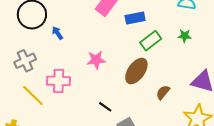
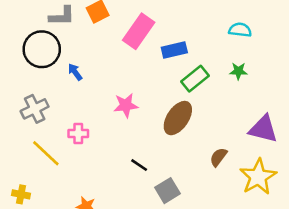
pink cross: (59, 81) -> (78, 134), size x0.7
brown semicircle: (163, 92) -> (218, 157), moved

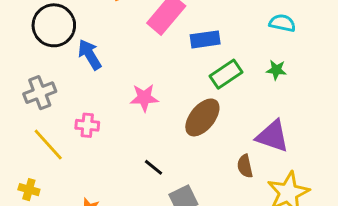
blue arrow: (75, 72) -> (90, 55), size x1.5
purple triangle: (263, 129) -> (273, 136), moved
brown semicircle: (218, 157) -> (245, 166), turned -54
yellow cross: (21, 194) -> (29, 190), moved

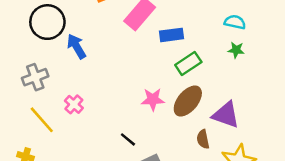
green star: (276, 70) -> (236, 50), moved
pink star: (144, 98) -> (153, 99), moved
brown ellipse: (202, 117) -> (188, 101), moved
pink cross: (87, 125) -> (74, 104), turned 36

